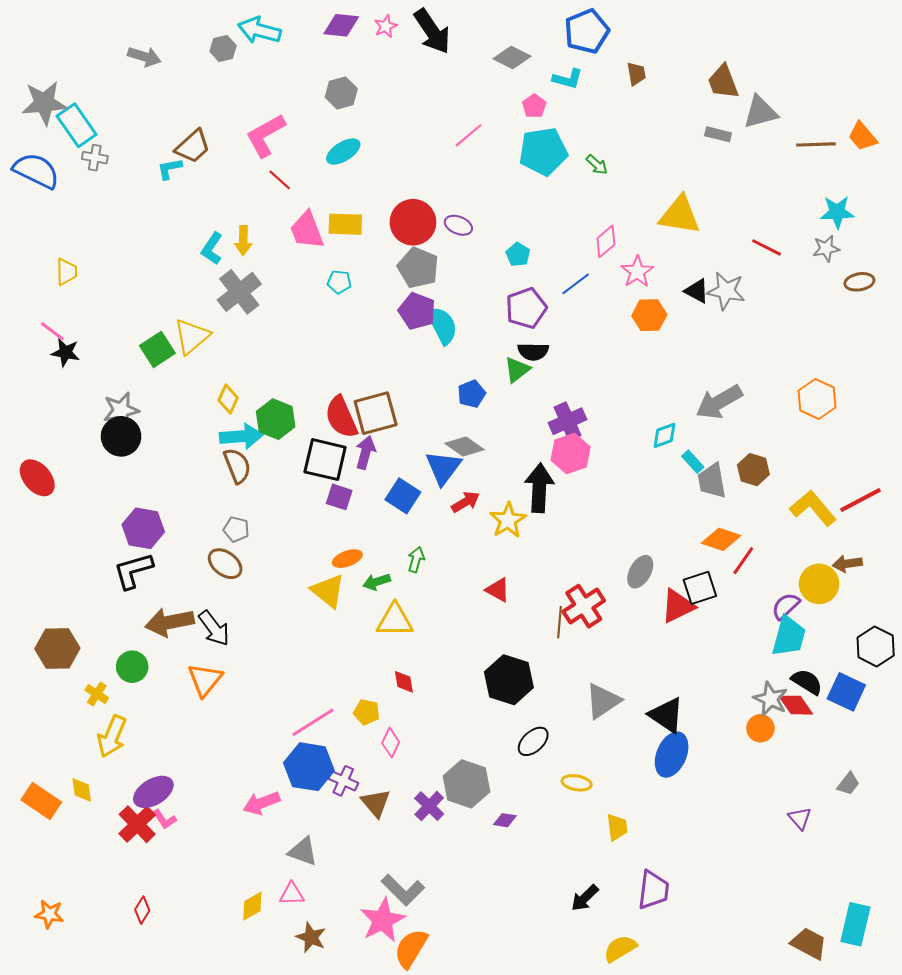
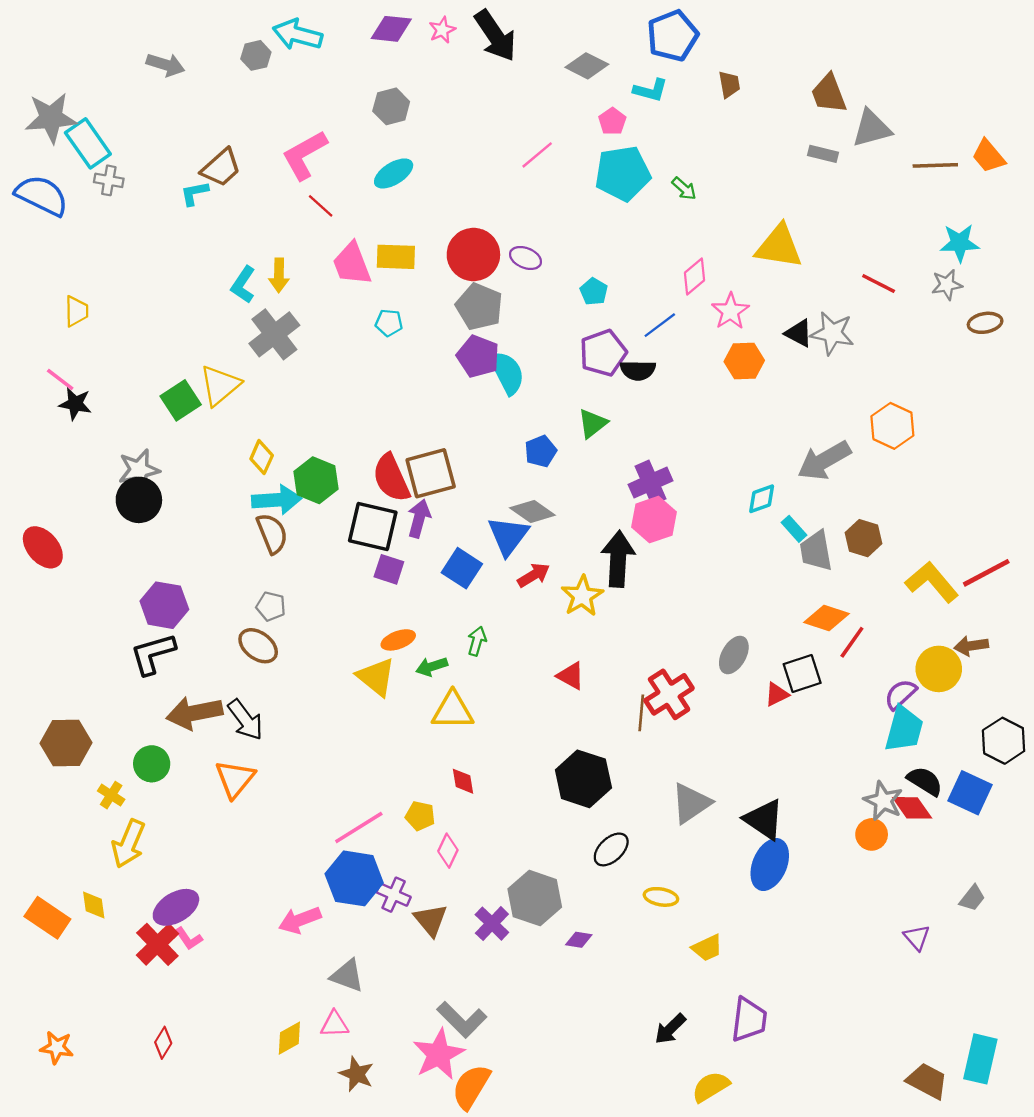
black semicircle: (533, 352) -> (638, 370), moved
orange hexagon: (817, 399) -> (892, 426), moved
red triangle: (678, 606) -> (777, 694), size x0.6
yellow trapezoid: (617, 827) -> (707, 948), turned 72

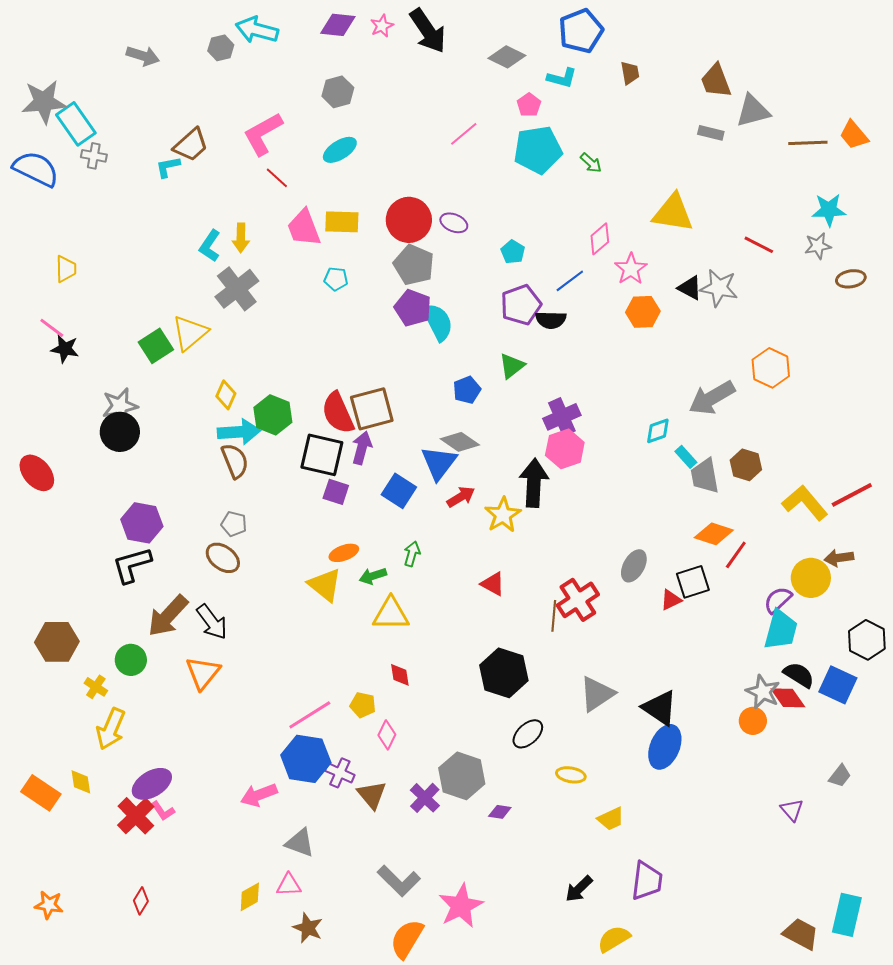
brown arrow: (194, 713) -> (168, 616), turned -36
pink star: (439, 1054) -> (461, 906), moved

